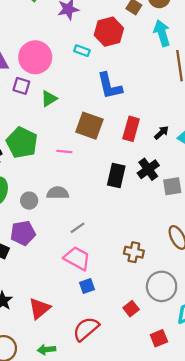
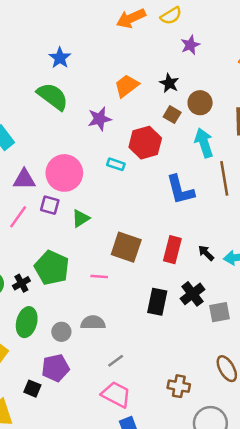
blue L-shape: (110, 86) -> (180, 190), moved
black arrow: (161, 133) -> (206, 253), turned -91

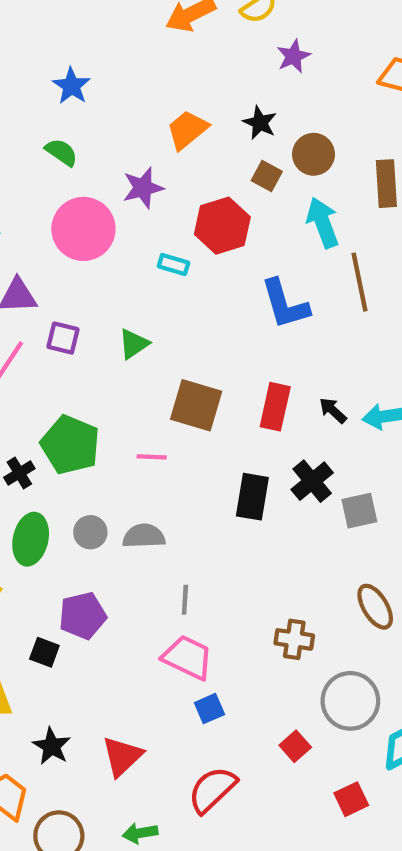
green semicircle: (53, 96) -> (61, 152), size x0.6
pink circle: (64, 173) -> (83, 229), moved
green triangle: (81, 218) -> (134, 344), moved
gray circle: (61, 332) -> (90, 532), moved
gray line: (116, 361) -> (185, 600), turned -48

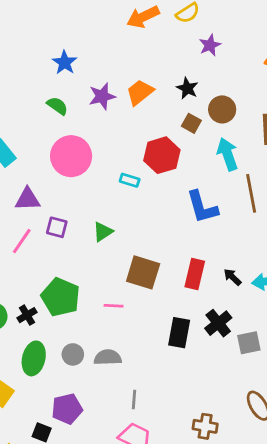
purple star: (143, 188) -> (102, 96), moved

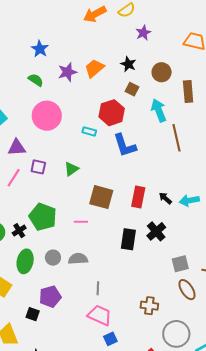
brown circle: (222, 109) -> (162, 72), moved
blue L-shape: (202, 207) -> (125, 145), moved
gray square: (249, 343) -> (180, 264), moved

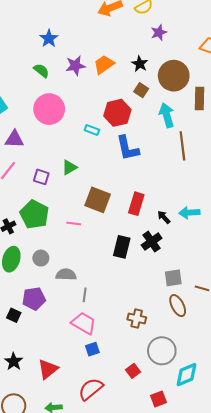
brown circle: (162, 72) -> (174, 76), size x1.5
purple square: (38, 167) -> (41, 177), moved
black arrow: (165, 198) -> (164, 217), moved
gray semicircle: (78, 259) -> (66, 275), moved

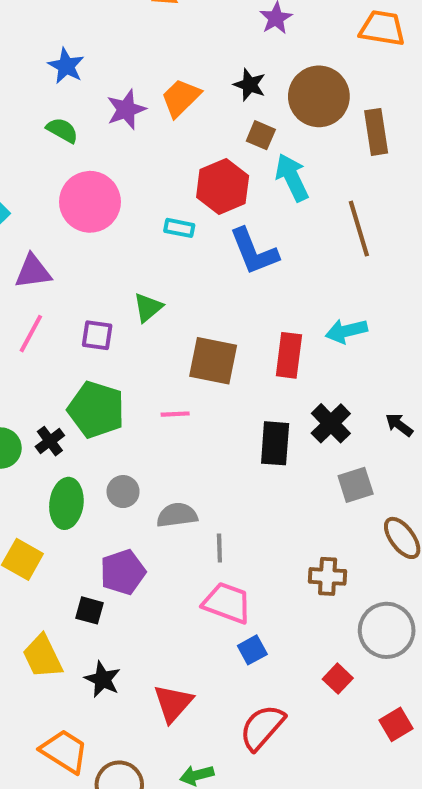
cyan arrow: (167, 115) -> (292, 178), moved
cyan arrow: (189, 213) -> (346, 331), moved
black arrow: (164, 217) -> (399, 425), moved
gray square: (173, 278) -> (356, 485), moved
black star: (14, 362) -> (103, 679), moved

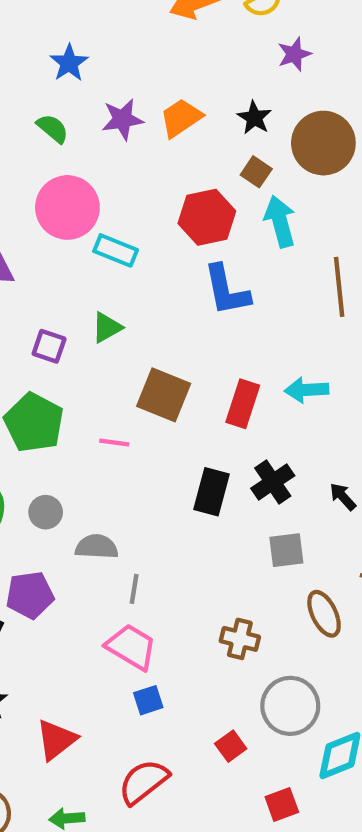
cyan rectangle: (179, 228) -> (116, 250), moved, size x1.4

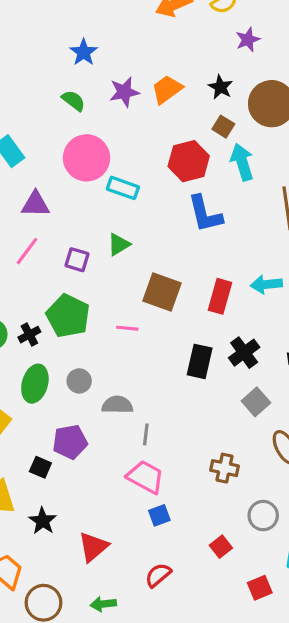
gray square: (286, 550) -> (256, 402), turned -32
gray circle: (290, 706) -> (263, 516), size x0.7
red semicircle: (143, 782) -> (158, 575), size x0.7

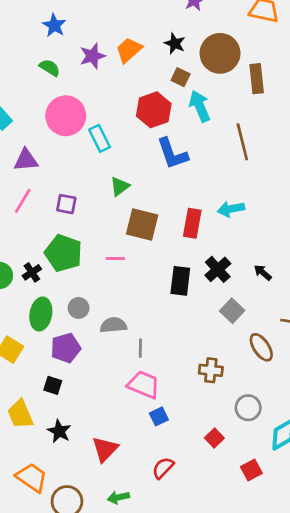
cyan rectangle: (123, 188) -> (100, 138), turned 50
green triangle: (119, 244) -> (120, 186), moved
purple pentagon: (70, 442) -> (66, 348), moved

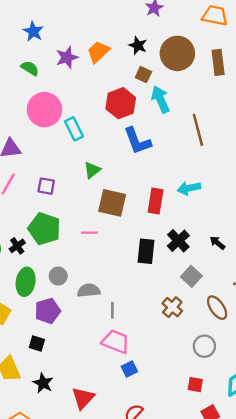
brown rectangle: (257, 79) -> (218, 62), moved
brown cross: (211, 370) -> (172, 307), moved, turned 36
gray circle: (248, 408) -> (204, 346), moved
red square: (214, 438) -> (195, 385), moved, turned -35

